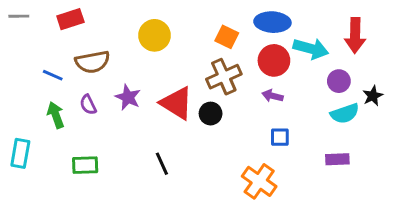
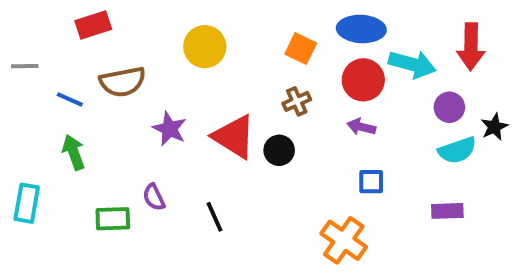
gray line: (19, 16) -> (25, 66), moved
brown cross: (224, 77) -> (297, 101), size x0.6
purple semicircle: (88, 105) -> (154, 197), moved

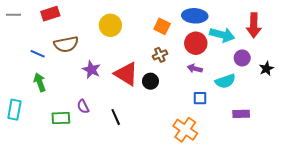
gray line: (25, 66) -> (13, 15), moved
cyan semicircle: (457, 150) -> (225, 81), moved

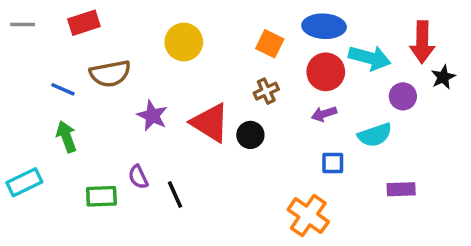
purple arrow: (195, 69) -> (324, 114), turned -32
black star: (266, 69) -> (443, 77), moved
cyan rectangle: (14, 110) -> (24, 182), turned 54
black line: (116, 117) -> (175, 195), moved

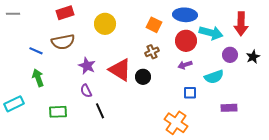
red rectangle: (84, 23) -> (65, 13), moved
black star: (443, 77) -> (253, 57), moved
purple semicircle: (138, 177) -> (86, 91), moved

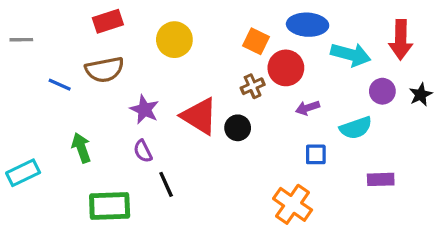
gray line: (13, 14) -> (21, 40), moved
red circle: (186, 41) -> (286, 68), moved
green arrow: (38, 78) -> (81, 148), moved
green rectangle: (58, 112) -> (110, 206), moved, size x1.4

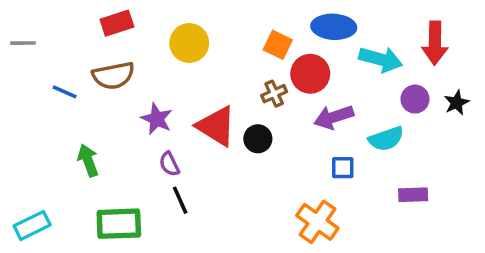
purple arrow: (308, 108) -> (334, 117), size x1.5
purple semicircle: (143, 151) -> (169, 164), moved
cyan rectangle: (23, 173) -> (32, 225), moved

